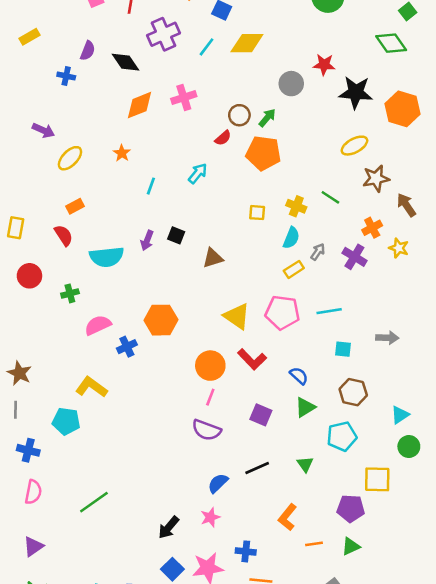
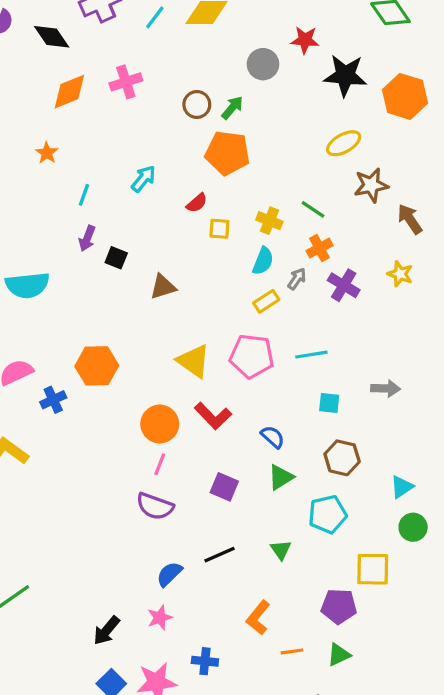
red semicircle: (223, 138) -> (197, 203), moved
orange cross: (372, 228) -> (319, 248), moved
purple arrow: (147, 240) -> (87, 238), moved

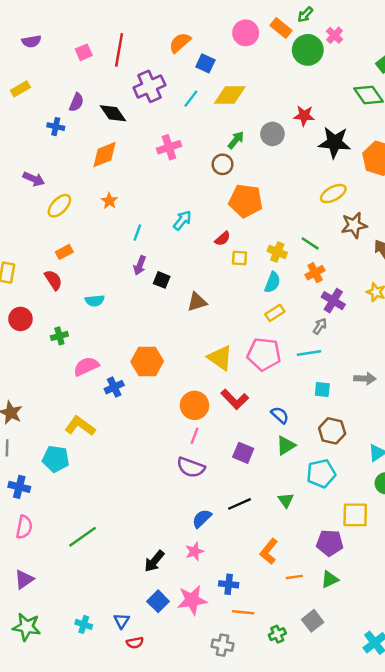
orange diamond: (69, 92) -> (104, 155), moved
green arrow: (232, 108) -> (236, 140), moved
gray arrow: (297, 279) -> (320, 326), moved
cyan semicircle: (27, 285) -> (95, 301), size x0.6

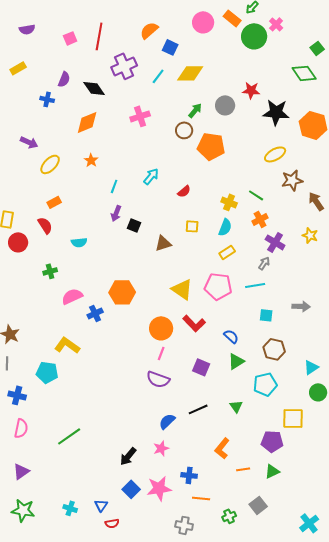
orange pentagon: (246, 201) -> (211, 146), moved
yellow square: (240, 258) -> (192, 226), moved
red circle: (20, 319) -> (18, 242), moved

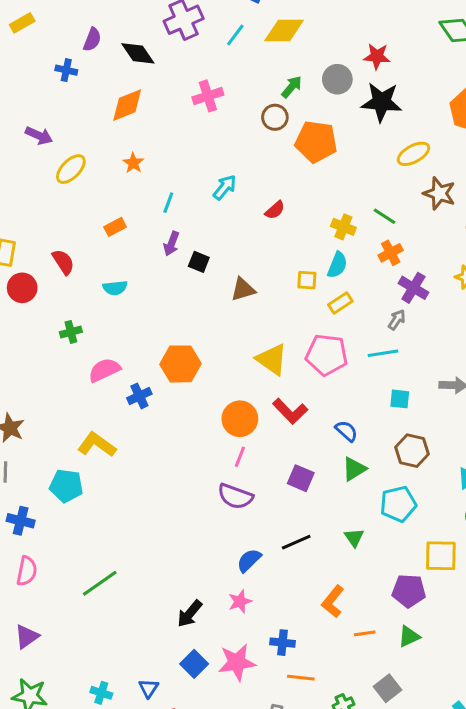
black star: (276, 112) -> (381, 102), moved
brown star: (292, 180) -> (439, 193), turned 30
orange rectangle: (54, 202) -> (115, 227), moved
yellow square: (192, 226) -> (307, 280), moved

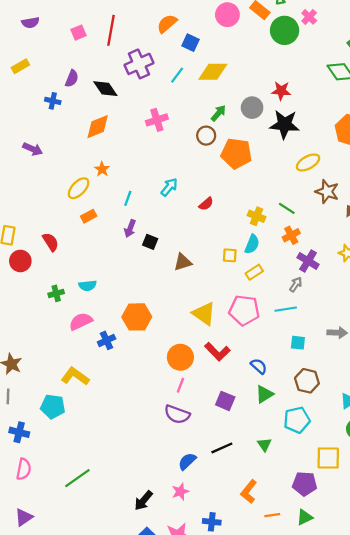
yellow ellipse: (71, 169) -> (79, 188), moved
cyan semicircle: (115, 288) -> (87, 286), moved

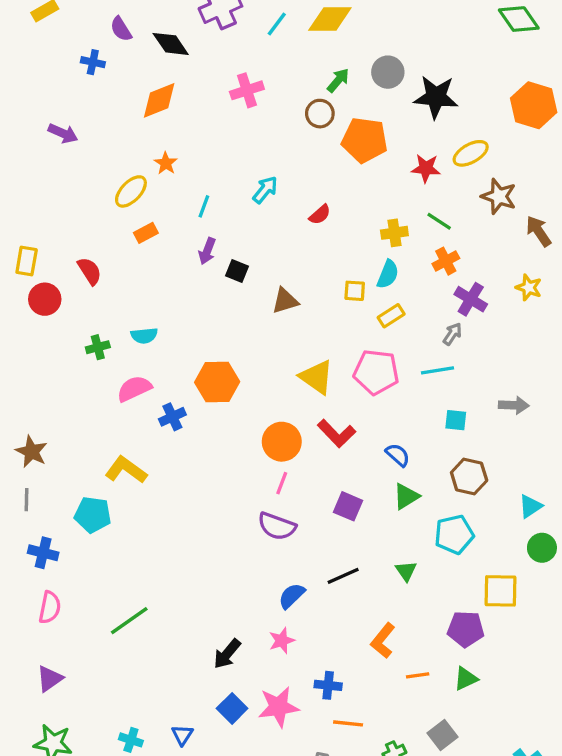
purple semicircle: (72, 78) -> (121, 29), turned 126
red star: (281, 91) -> (426, 168), moved
yellow cross: (257, 216) -> (394, 233), turned -30

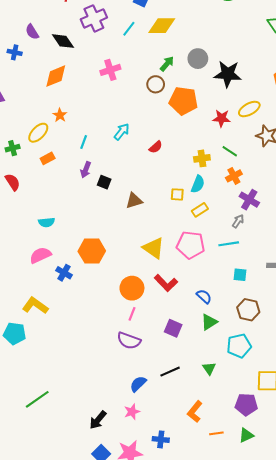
green cross: (98, 347) -> (13, 148), moved
blue cross: (172, 417) -> (64, 273), turned -35

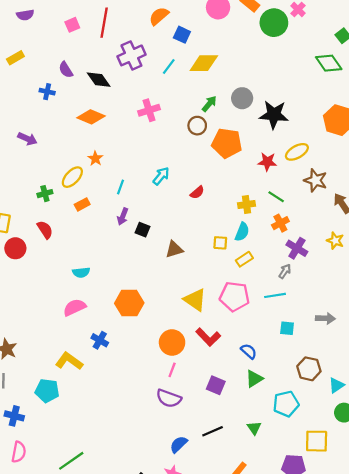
orange diamond: (56, 76) -> (91, 117), turned 45
blue cross: (64, 273) -> (100, 340), moved
brown hexagon: (248, 310) -> (309, 369), moved

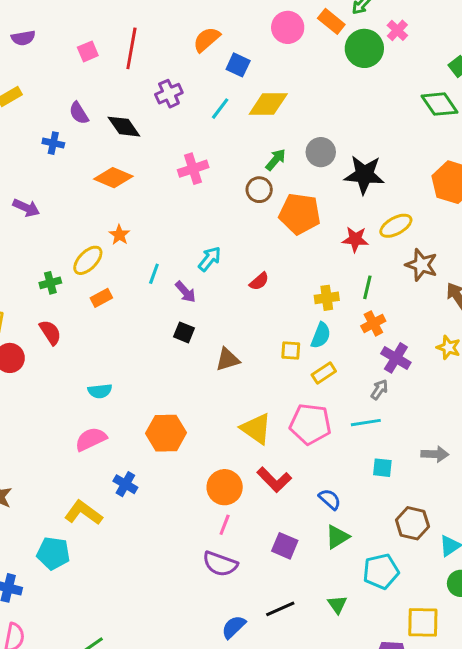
purple cross: (131, 55) -> (169, 94), size x0.7
green line: (276, 197) -> (367, 287), turned 70
purple arrow: (123, 217) -> (186, 292), moved, turned -63

